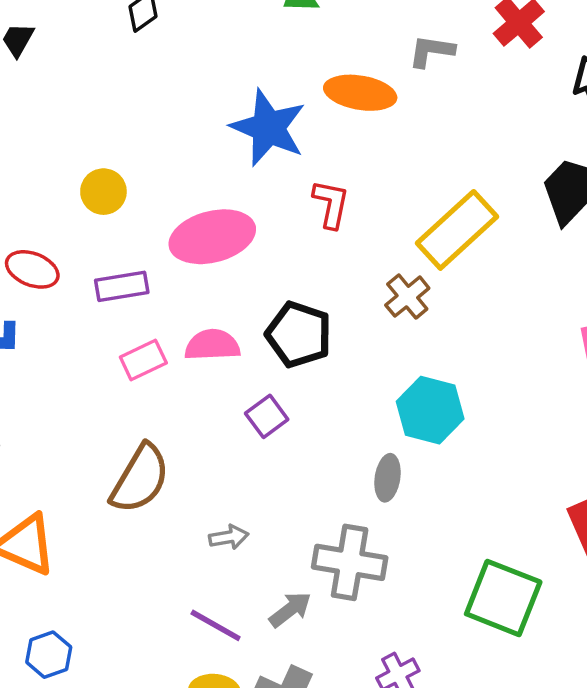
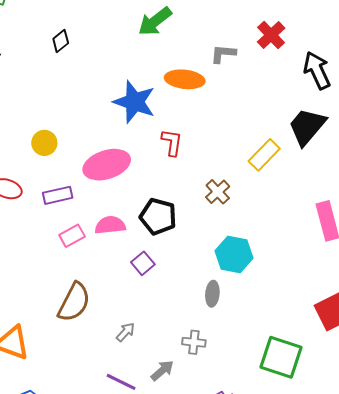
yellow rectangle: (457, 230) -> (264, 155), moved, size x0.7
gray arrow: (229, 537) -> (126, 332), turned -35
gray cross: (350, 562) -> (194, 342), size x0.6

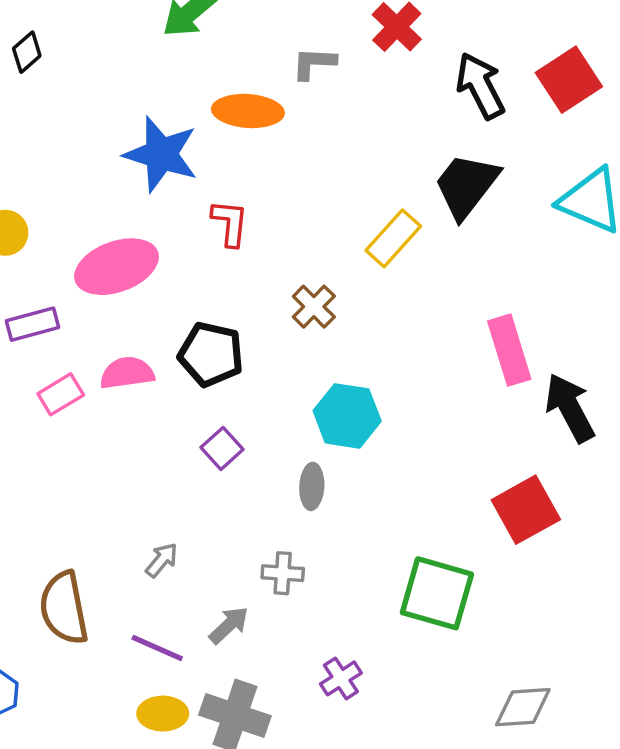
purple square: (143, 263) -> (222, 448), moved
brown semicircle: (74, 302) -> (64, 608), moved, turned 144

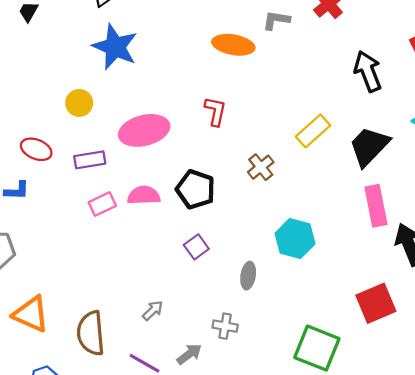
black arrow: (480, 86) -> (368, 71), moved
blue star: (161, 154) -> (115, 47), moved
black trapezoid: (466, 186) -> (369, 146), moved
cyan hexagon: (347, 416) -> (295, 239), moved

